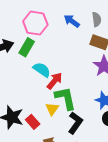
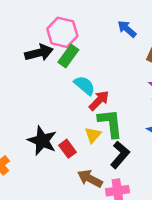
pink hexagon: (35, 23) -> (62, 32), moved

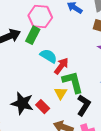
pink hexagon: (62, 32) -> (40, 17), moved

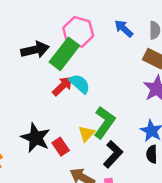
green rectangle: (33, 35) -> (64, 54), size x1.4
red arrow: (61, 66) -> (63, 86), moved
green L-shape: (73, 82) -> (104, 122), turned 40

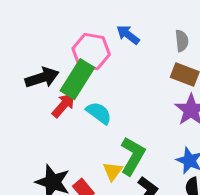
blue arrow: (124, 29) -> (128, 35), moved
red arrow: (63, 86) -> (64, 105), moved

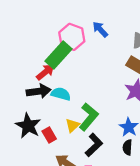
black arrow: (42, 78) -> (39, 91), moved
cyan semicircle: (99, 113) -> (61, 94), moved, turned -30

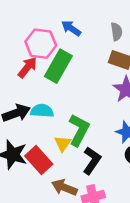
green rectangle: (58, 55) -> (58, 66), moved
red arrow: (45, 72) -> (27, 67), moved
red rectangle: (49, 135) -> (39, 160), size x1.5

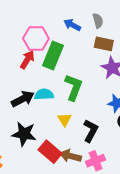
blue arrow: (71, 28) -> (72, 25), moved
green L-shape: (79, 130) -> (74, 87), moved
red rectangle: (39, 160) -> (50, 152), moved

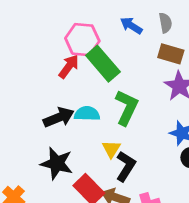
green rectangle: (53, 56) -> (103, 64), turned -68
black L-shape: (91, 131) -> (126, 166), moved

